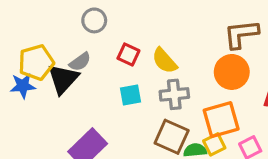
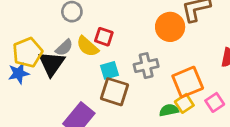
yellow semicircle: (165, 61) -> (87, 46), moved
orange circle: (232, 72) -> (170, 27), moved
brown square: (172, 137) -> (115, 92), moved

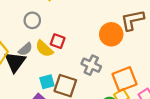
gray cross: (146, 66) -> (91, 65), turned 36
cyan square: (110, 70) -> (47, 82), moved

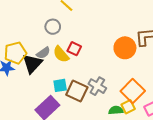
gray cross: (91, 65) -> (97, 86), moved
orange square: (124, 79) -> (133, 91), turned -30

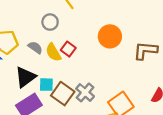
orange circle: (125, 48) -> (110, 36), moved
gray semicircle: (43, 53) -> (35, 48), turned -120
black triangle: (32, 64) -> (25, 77), moved

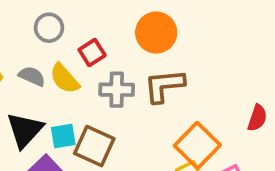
red square: (68, 49) -> (92, 53), moved, turned 32
brown L-shape: (145, 51) -> (164, 86), moved
gray cross: (85, 92) -> (117, 90), moved, turned -30

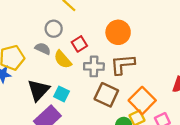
gray semicircle: (32, 76) -> (43, 49), moved
cyan square: (63, 136) -> (62, 94), turned 35
brown square: (94, 146) -> (106, 95), moved

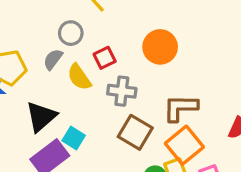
gray semicircle: (43, 49) -> (53, 59), turned -84
brown L-shape: (123, 64) -> (180, 108), moved
cyan square: (62, 94) -> (74, 138), moved

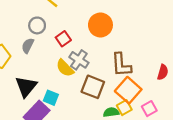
yellow semicircle: (79, 77) -> (65, 68), moved
gray cross: (122, 91) -> (79, 60), turned 36
brown L-shape: (180, 108) -> (121, 65), turned -85

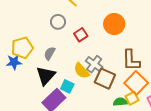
gray semicircle: (28, 46) -> (50, 53), moved
gray cross: (79, 60) -> (94, 64), moved
yellow semicircle: (65, 68) -> (81, 71), moved

